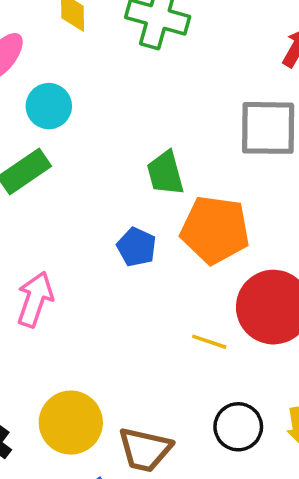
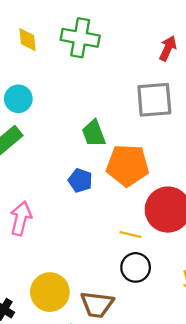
black circle: (238, 427) -> (136, 267), moved

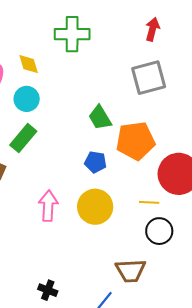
yellow diamond: (27, 40) -> (29, 64), moved
yellow circle: (50, 292) -> (95, 207), moved

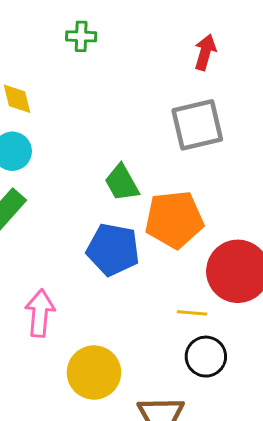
green cross: (72, 34) -> (81, 36), moved, size x0.6
blue pentagon: (95, 162) -> (113, 250), size x1.6
yellow circle: (95, 207) -> (94, 372), moved

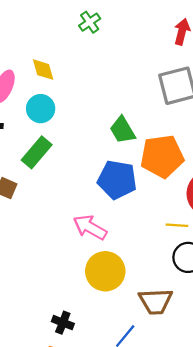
green cross: (81, 36) -> (90, 22), turned -35
pink arrow: (40, 313) -> (90, 227), moved, turned -64

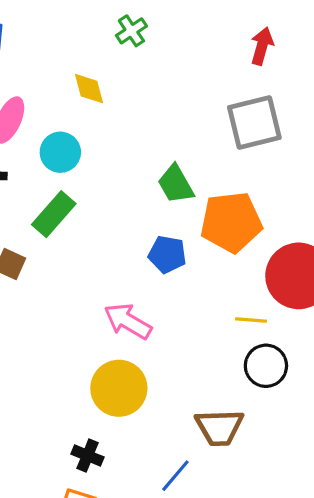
yellow diamond: (43, 70) -> (89, 89), moved
blue pentagon: (117, 180) -> (167, 254), size x0.7
yellow circle: (105, 271) -> (119, 388), moved

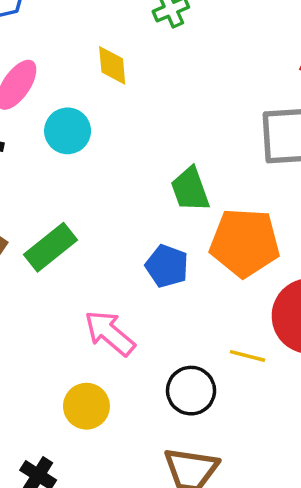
green rectangle: (54, 214) -> (51, 247), moved
black circle: (266, 366) -> (191, 391), moved
yellow circle: (119, 388) -> (86, 406), size x0.7

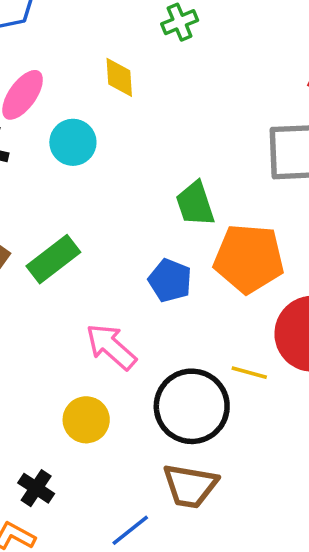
black circle: (191, 391) -> (192, 406), size x1.5

